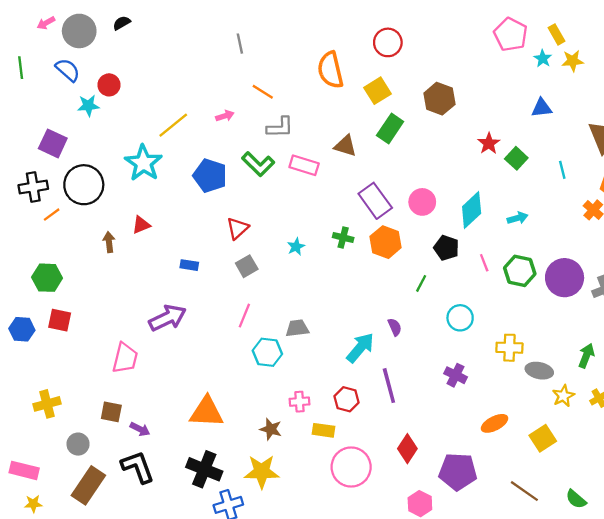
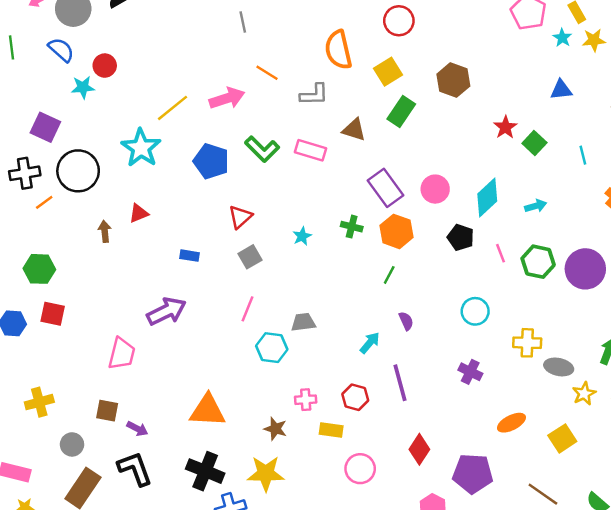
pink arrow: (225, 116) -> (227, 98), size x1.8
gray L-shape: (280, 127) -> (314, 95), moved
green line: (421, 283) -> (389, 275), moved
cyan arrow: (360, 348) -> (370, 343), size x0.7
pink circle: (351, 467) -> (360, 469), size x0.7

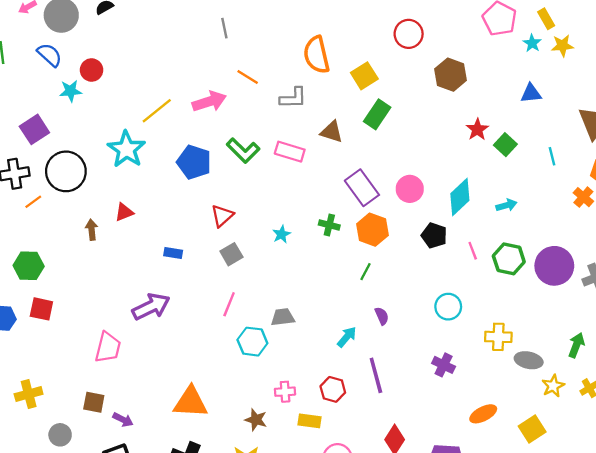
red circle: (399, 21) -> (409, 34), moved
brown hexagon: (453, 80) -> (451, 75), moved
purple square: (45, 127) -> (34, 129), turned 32

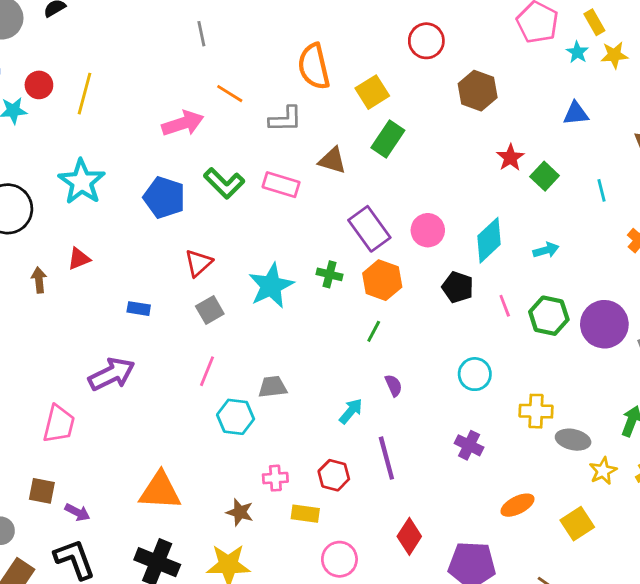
yellow line: (157, 111) -> (85, 94), moved, turned -36
cyan star: (282, 234) -> (271, 286), size x2.0

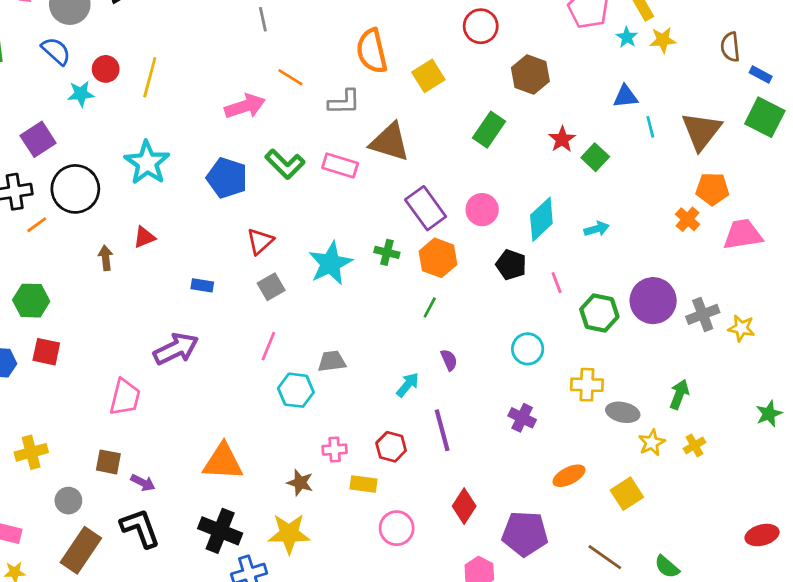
green rectangle: (388, 139) -> (489, 130), moved
brown triangle: (332, 160) -> (390, 142), size x1.5
cyan line: (602, 190) -> (650, 127), moved
green hexagon: (549, 316) -> (599, 313), moved

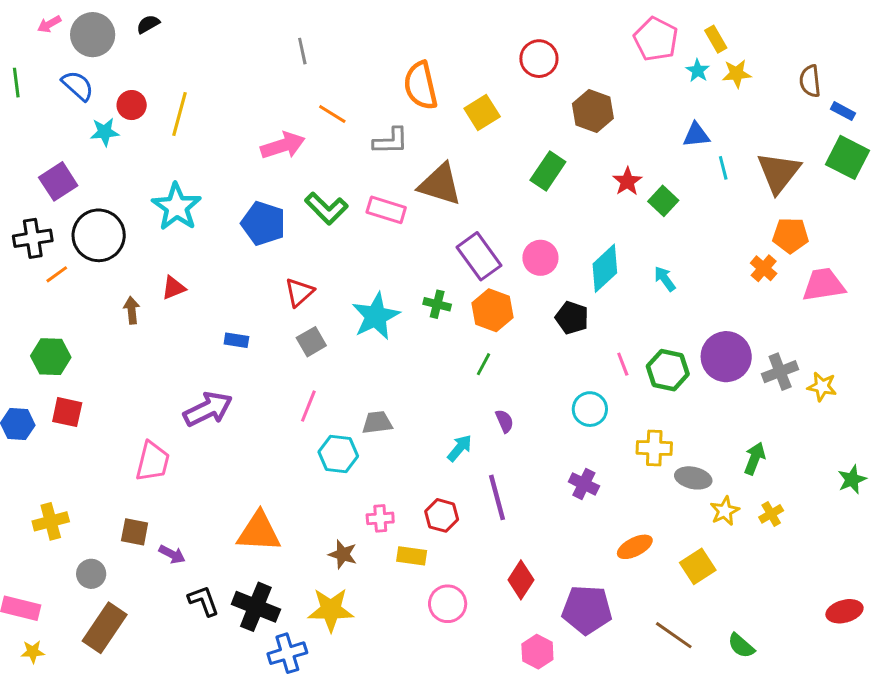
cyan arrow: (597, 229) -> (665, 279), turned -110
pink line: (557, 283) -> (623, 364), moved
black L-shape: (140, 528) -> (203, 601), moved, size x0.7

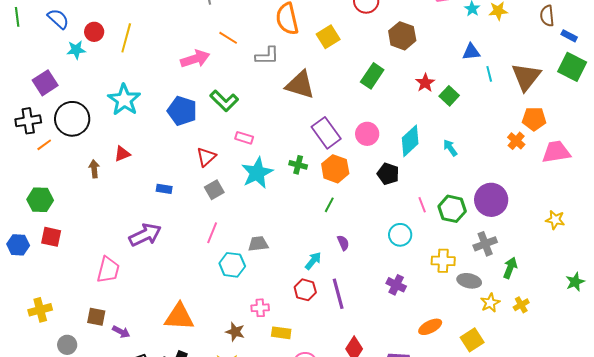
pink rectangle: (386, 210) -> (244, 138), moved, size x0.7
gray cross: (780, 372) -> (485, 244), moved
red hexagon: (442, 515) -> (305, 290), moved

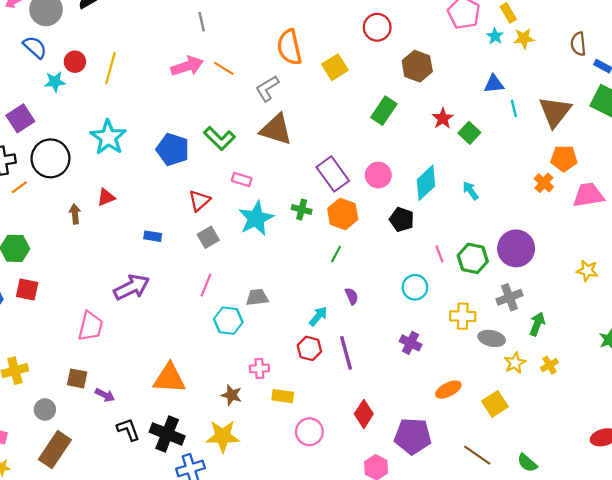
gray L-shape: (267, 56) -> (267, 88), turned 150
pink arrow: (195, 59) -> (187, 66), moved
brown triangle: (300, 85) -> (276, 129), moved

